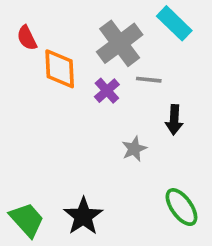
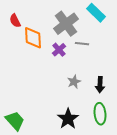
black arrow: (174, 120) -> (100, 85), moved
green ellipse: (181, 207) -> (100, 114), turned 30
black star: (83, 216) -> (68, 119), moved

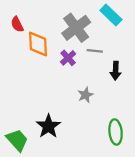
black arrow: (100, 85) -> (116, 71), moved
black star: (68, 119) -> (48, 126), moved

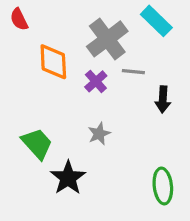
red semicircle: (17, 24) -> (19, 19), moved
gray star: (85, 95) -> (99, 134), moved
green trapezoid: (17, 140) -> (37, 144), moved

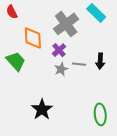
gray line: (133, 72) -> (79, 64), moved
gray star: (99, 134) -> (61, 69), moved
green trapezoid: (37, 144) -> (16, 61), moved

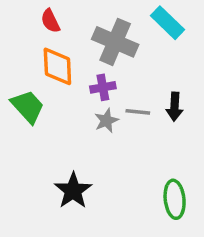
red semicircle: (12, 12) -> (50, 21), moved
gray cross: (66, 24) -> (115, 42), turned -30
purple cross: (59, 50) -> (103, 87), turned 32

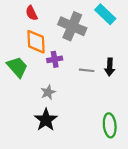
purple cross: (103, 87) -> (55, 59), moved
gray star: (106, 121) -> (48, 92), moved

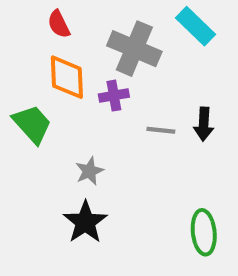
purple cross: (55, 59) -> (114, 96), moved

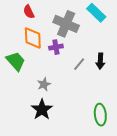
gray line: (161, 130) -> (79, 64), turned -56

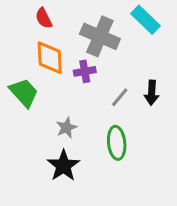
green ellipse: (100, 115) -> (117, 143), moved

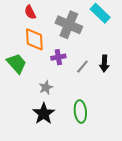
purple cross: (85, 71) -> (58, 57), moved
green ellipse: (117, 143) -> (80, 111), moved

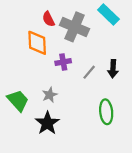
red semicircle: (30, 12) -> (48, 19), moved
green trapezoid: (17, 63) -> (18, 100), moved
green ellipse: (80, 111) -> (106, 112), moved

